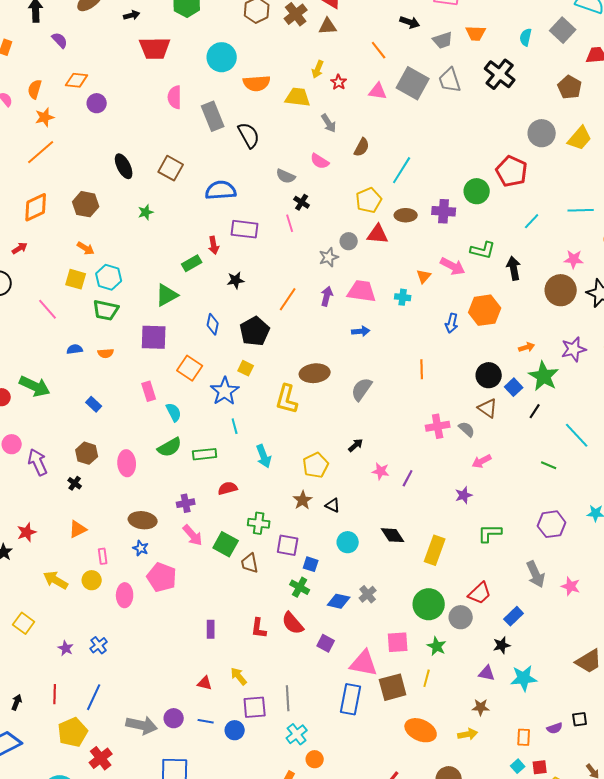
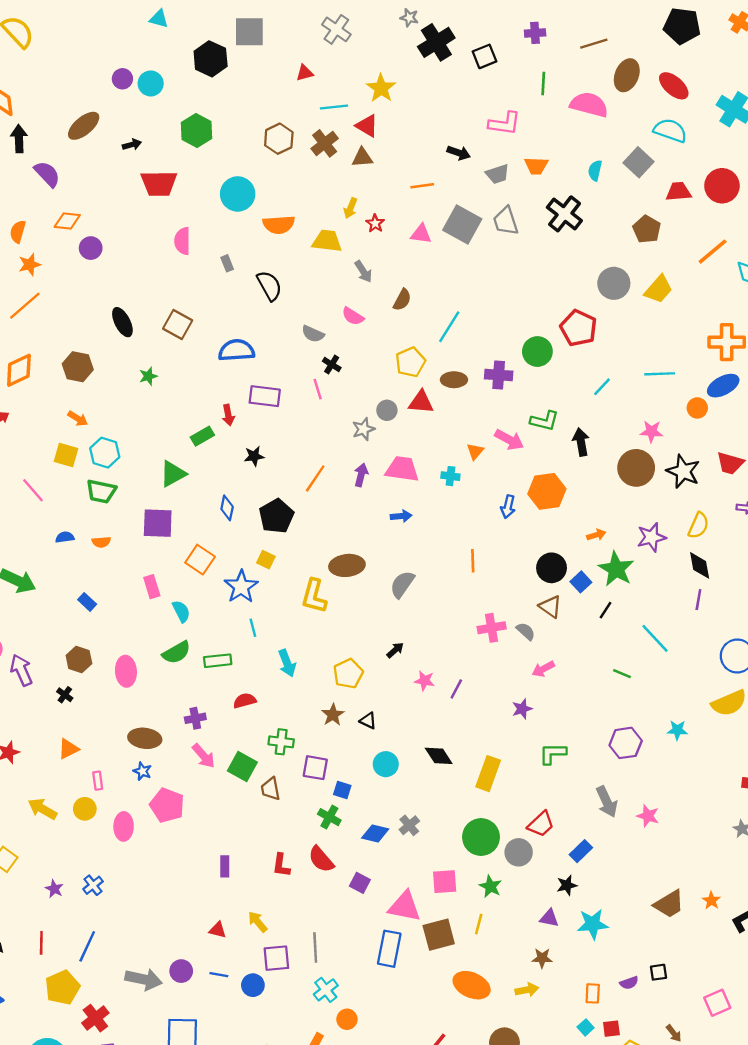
purple semicircle: (60, 40) -> (47, 174), size x1.4
orange line: (379, 50) -> (422, 186), turned -60
gray rectangle: (213, 116) -> (227, 263), size x0.5

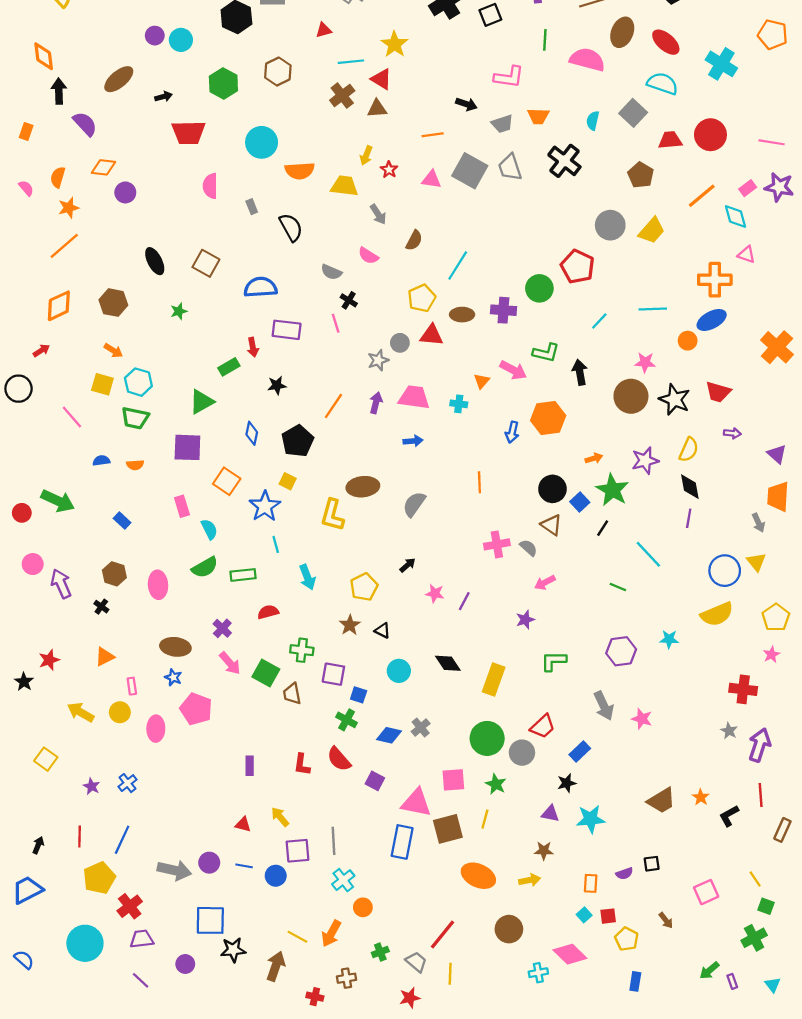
brown hexagon: (279, 139) -> (278, 72), moved
purple cross: (195, 718) -> (222, 628), turned -36

